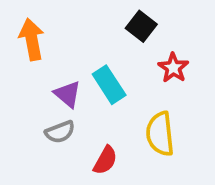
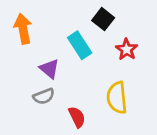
cyan rectangle: (109, 85) -> (80, 45), moved
red semicircle: (105, 160) -> (77, 117), turned -55

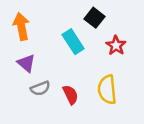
purple triangle: (49, 69) -> (26, 63), moved
red semicircle: (77, 117) -> (71, 95), moved

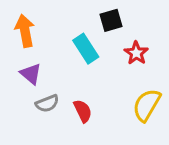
black square: (95, 18) -> (111, 20), turned 36
yellow semicircle: (107, 90) -> (147, 105), moved, turned 36

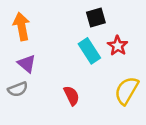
cyan rectangle: (86, 49) -> (89, 51), moved
gray semicircle: (47, 103) -> (18, 89), moved

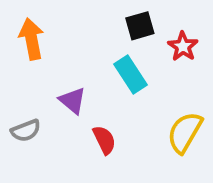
red star: (118, 46) -> (183, 46), moved
purple triangle: (27, 64) -> (73, 101), moved

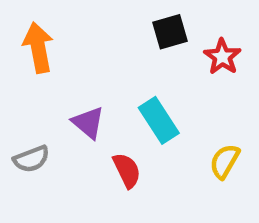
cyan rectangle: (131, 74) -> (159, 120), moved
yellow semicircle: (185, 132) -> (225, 161), size x0.7

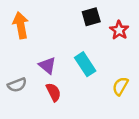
red semicircle: (127, 170) -> (53, 92), moved

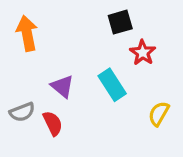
red star: (119, 30) -> (143, 53), moved
red semicircle: (53, 92) -> (53, 123), moved

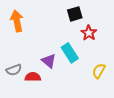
purple triangle: (62, 86) -> (49, 61), moved
red semicircle: (53, 123) -> (33, 77), turned -63

